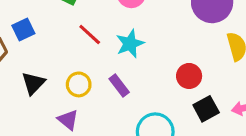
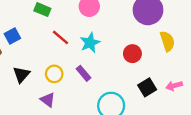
red circle: (189, 76) -> (132, 54), moved

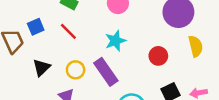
red line: (61, 37) -> (68, 31), moved
purple rectangle: (84, 73) -> (106, 72), size x1.6

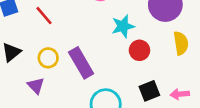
cyan star: (115, 41) -> (123, 26), moved

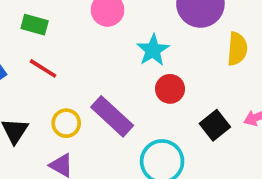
yellow semicircle: (181, 43) -> (237, 49), turned 30
red circle: (139, 50) -> (170, 89), moved

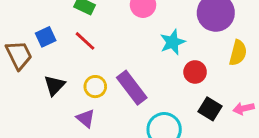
red circle: (170, 89) -> (195, 72), moved
black square: (215, 125) -> (210, 109), turned -30

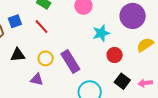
yellow semicircle: (238, 53) -> (145, 45), turned -144
black triangle: (54, 85) -> (18, 55), turned 35
purple triangle: (86, 118) -> (37, 79), turned -32

